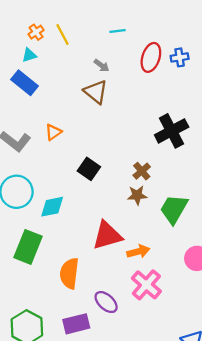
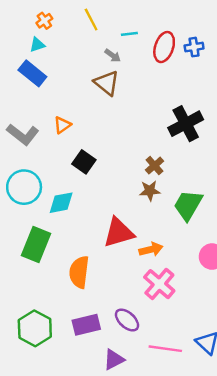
cyan line: (118, 31) -> (129, 34), moved
yellow line: (62, 34) -> (91, 19), moved
black square: (89, 169) -> (84, 162), moved
purple ellipse: (106, 302) -> (127, 320), moved

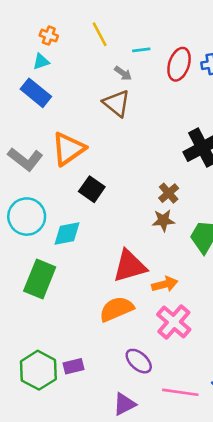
orange cross: (44, 21) -> (49, 36), turned -35
orange triangle: (62, 125) -> (68, 149), size x1.8
orange semicircle: (79, 272) -> (117, 309), moved, turned 60
purple rectangle: (86, 325) -> (74, 366), moved, size x0.7

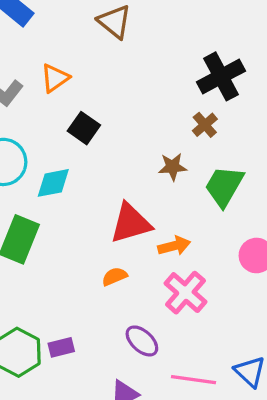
orange triangle: (68, 149) -> (55, 78), size x0.7
brown cross: (169, 193) -> (205, 125), moved
orange semicircle: (117, 309) -> (115, 276), size x0.6

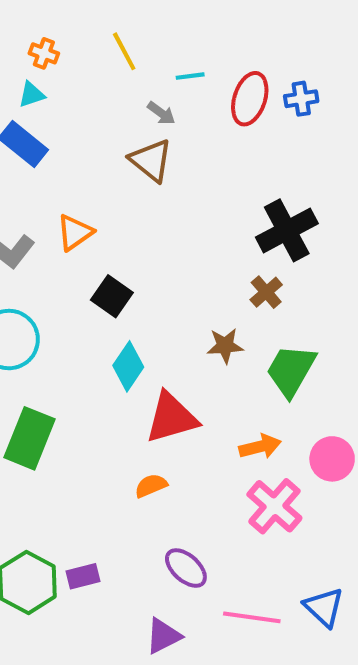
cyan diamond: (53, 183) -> (128, 366), moved, turned -45
orange arrow: (174, 246) -> (260, 447), moved
pink cross: (185, 293) -> (274, 506), moved

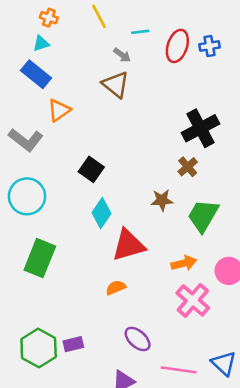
orange triangle: (75, 232) -> (59, 110), moved

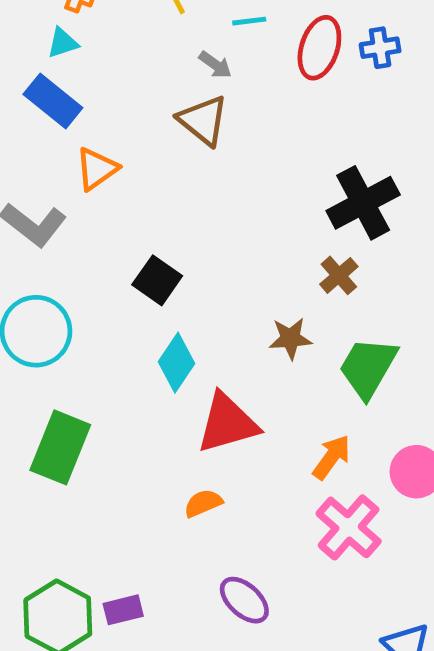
orange arrow: (184, 263) -> (332, 457), turned -40

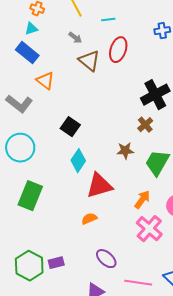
red ellipse: (319, 48) -> (118, 50), moved
gray arrow: (215, 65) -> (75, 38), moved
orange triangle: (97, 169) -> (45, 81), turned -48

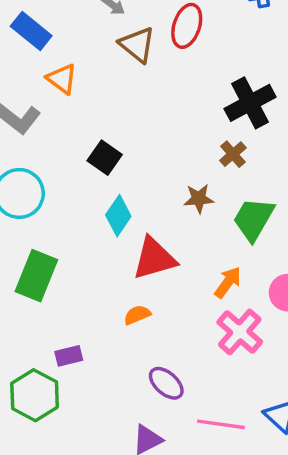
purple rectangle: (56, 263) -> (69, 356), moved

